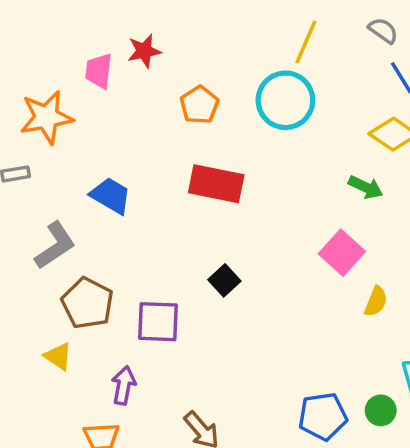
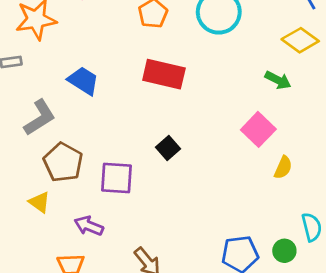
purple arrow: (124, 385) -> (89, 226), turned -80

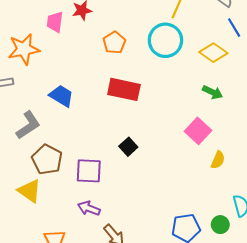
yellow diamond: (300, 40) -> (213, 53), moved
yellow triangle: (40, 202) -> (29, 191), size x1.4
purple arrow: (89, 226) -> (89, 208), moved

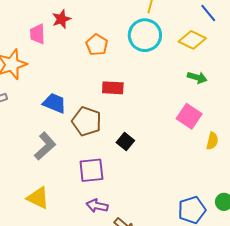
red rectangle: (124, 89) -> (113, 88), size x0.7
gray L-shape: (28, 125) -> (45, 146), moved
brown pentagon: (47, 160) -> (87, 121), moved

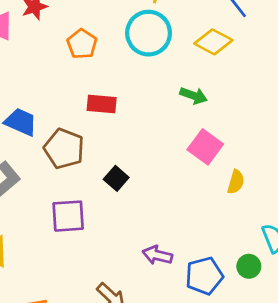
green arrow: (197, 78) -> (194, 96), moved
purple arrow: (97, 206) -> (157, 255), moved

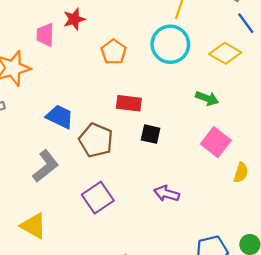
black square: (116, 178) -> (151, 134), moved, turned -30
purple square: (68, 216) -> (98, 198), turned -32
purple arrow: (157, 255) -> (167, 194), moved

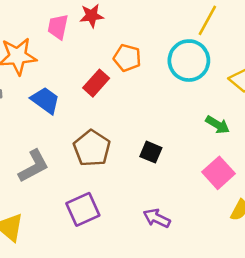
orange pentagon: (114, 52) -> (127, 58), turned -30
red rectangle: (129, 103) -> (96, 83), moved, turned -65
blue trapezoid: (60, 117) -> (45, 100), moved

